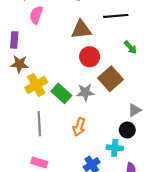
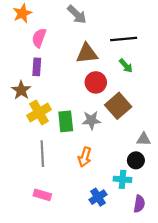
purple rectangle: (14, 40) -> (37, 67), moved
green arrow: (130, 47) -> (126, 66), moved
brown star: (19, 64) -> (21, 90), turned 30
green rectangle: (61, 93) -> (66, 121), turned 42
gray triangle: (135, 110) -> (144, 139), turned 32

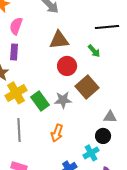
black line: (124, 39) -> (107, 27), moved
green rectangle: (66, 121) -> (40, 101), turned -30
cyan cross: (123, 179) -> (91, 153), turned -35

